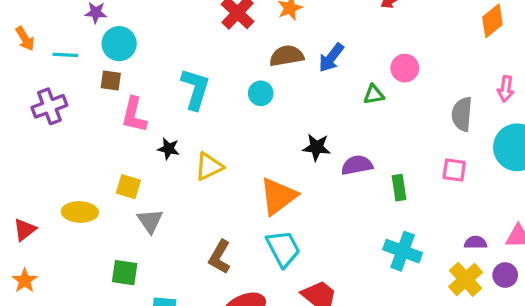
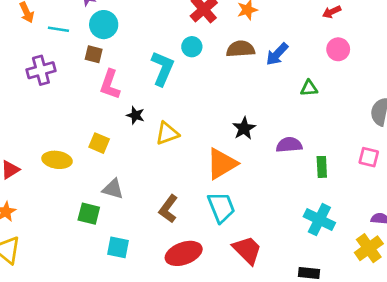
pink circle: (405, 68) -> (338, 49), moved
cyan circle: (261, 93) -> (192, 47), moved
black star: (317, 147) -> (244, 128), moved, turned 30
gray triangle: (150, 221) -> (113, 189), moved, turned -45

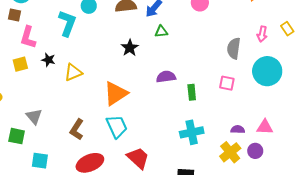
green triangle: (309, 88) -> (161, 32), moved
black star: (244, 128) -> (130, 48), moved
yellow square: (99, 143) -> (20, 64), moved, turned -35
gray triangle: (113, 189) -> (34, 116), turned 36
cyan cross: (319, 220) -> (192, 132), turned -35

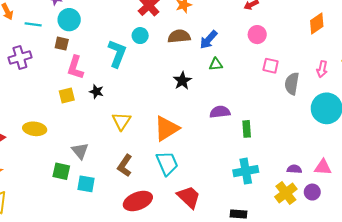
yellow triangle: (73, 72) -> (121, 121), moved, turned -36
pink square: (227, 83) -> (271, 66), moved
cyan square: (40, 161) -> (86, 184), moved

